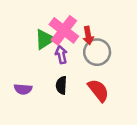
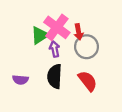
black semicircle: (61, 85) -> (55, 76), size x1.5

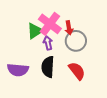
purple semicircle: (20, 80) -> (18, 70), size x1.5

